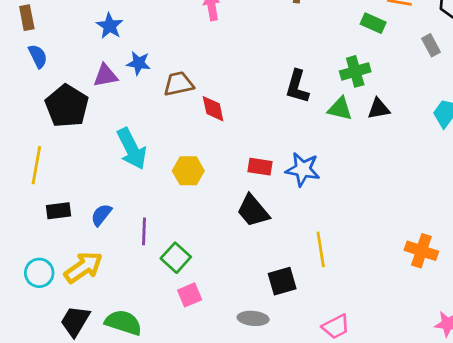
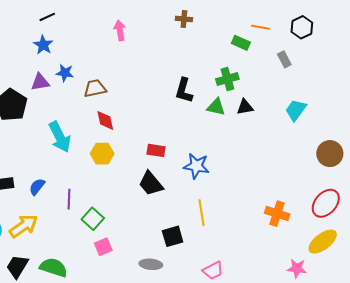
red diamond: (213, 109) -> (105, 120), moved
blue star: (303, 169) -> (196, 166), moved

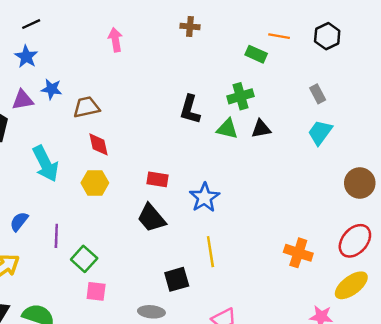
gray rectangle: (284, 59) -> (318, 94), moved
blue star: (196, 166) -> (204, 197), turned 30
pink square: (103, 247) -> (96, 291), turned 30

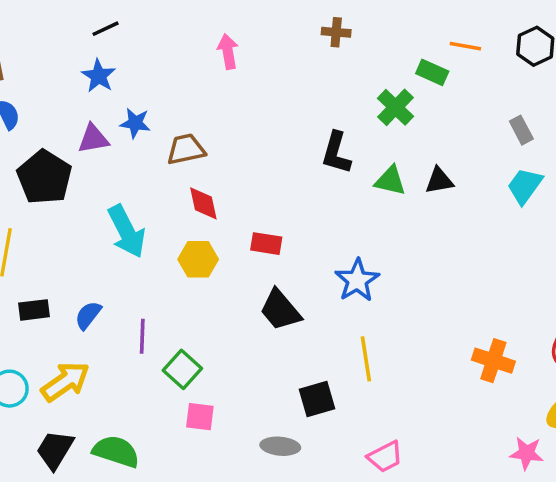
green cross: (241, 96) -> (396, 107), moved, turned -30
red rectangle: (157, 179) -> (266, 244), moved

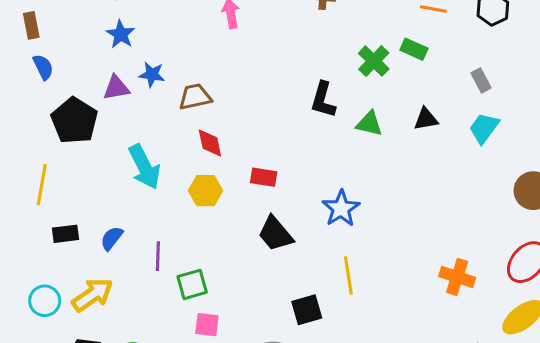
green rectangle: (432, 72) -> (414, 49), moved
black triangle: (439, 181) -> (426, 119), moved
green square: (182, 369) -> (192, 284), turned 32

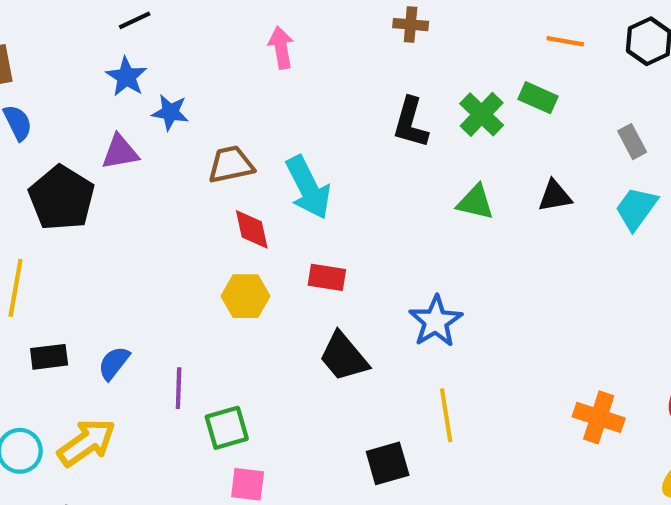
blue star: (152, 74) -> (170, 112), moved
black L-shape: (323, 100) -> (411, 123), moved
cyan arrow: (144, 167) -> (308, 188), moved

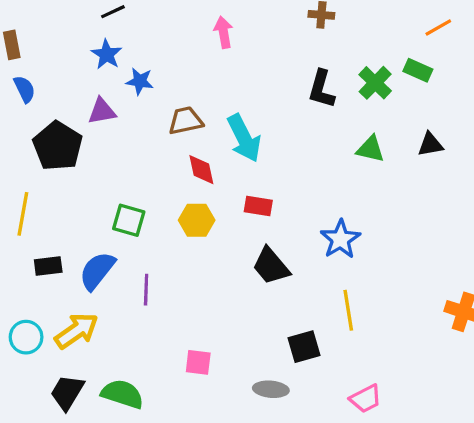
orange line: (565, 41) -> (438, 28), turned -40
blue semicircle: (114, 363) -> (97, 271), size x1.5
green square: (227, 428) -> (129, 220), moved, turned 32

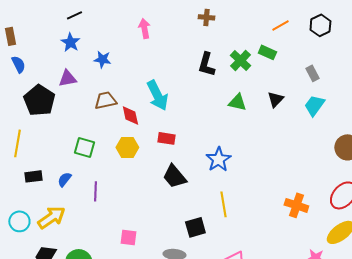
blue star: (140, 81) -> (102, 59), moved
brown trapezoid: (186, 121) -> (105, 100), moved
black triangle: (430, 144) -> (275, 99), turned -36
blue semicircle: (97, 271) -> (64, 179), size x0.6

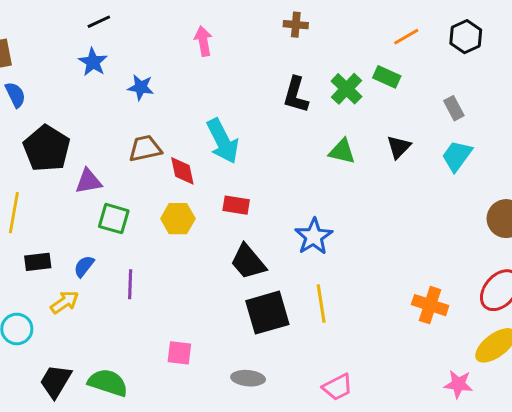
purple triangle: (67, 78) -> (88, 181), moved
yellow arrow: (51, 217) -> (65, 302), moved, size x0.7
black square: (195, 227) -> (267, 313), moved, size x1.4

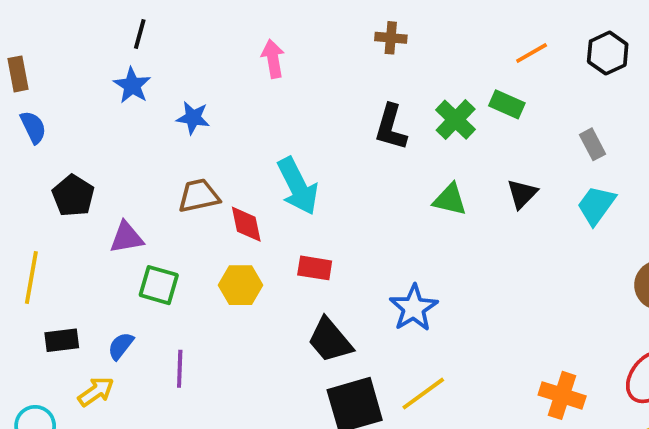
black line: (99, 22) -> (140, 34), turned -50
black pentagon: (47, 148) -> (73, 196), size x0.7
yellow line: (321, 304) -> (423, 394), turned 63

